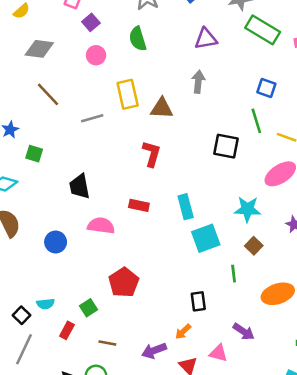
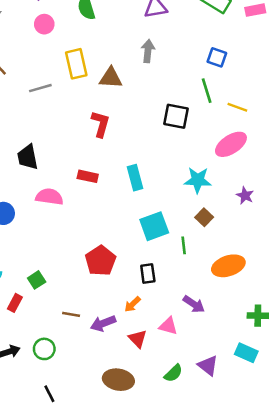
cyan square: (206, 238) -> (154, 226), moved
red pentagon: (124, 282) -> (101, 261), moved
brown line: (107, 343) -> (71, 314), moved

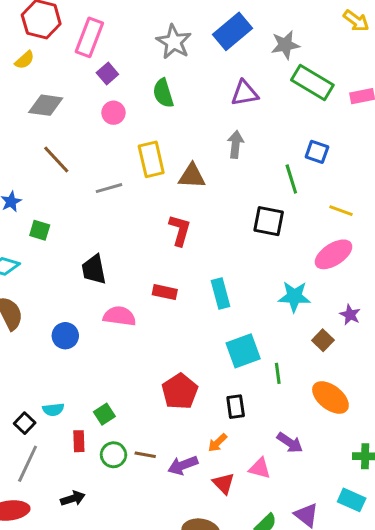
green line: (207, 91) -> (291, 179), moved
brown square: (204, 217) -> (323, 340), moved
orange ellipse: (228, 266) -> (330, 398), turned 56
red rectangle: (15, 303) -> (79, 441), turned -30
green circle: (44, 349) -> (113, 455), moved

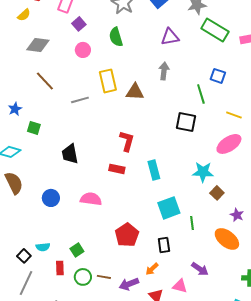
red L-shape: (180, 230) -> (127, 141), moved
purple star: (350, 315) -> (237, 215), moved
pink semicircle: (120, 316) -> (91, 199), moved
brown square: (323, 340) -> (217, 193), moved

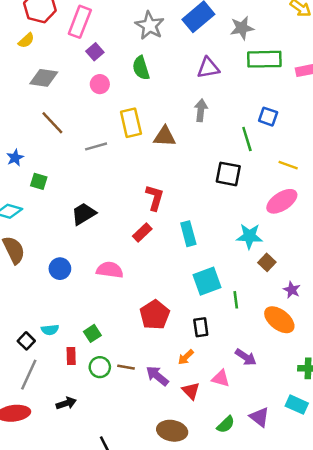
green rectangle: (215, 30) -> (264, 59), turned -32
black trapezoid: (70, 154) -> (84, 214), turned 70
red rectangle: (117, 169) -> (142, 232), turned -56
purple arrow: (129, 284) -> (157, 376), turned 60

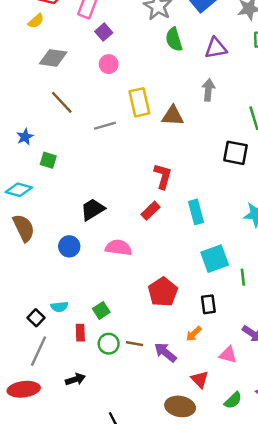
green semicircle: (141, 68) -> (174, 39), moved
black trapezoid: (84, 214) -> (93, 209), moved
red triangle: (191, 391) -> (200, 379), moved

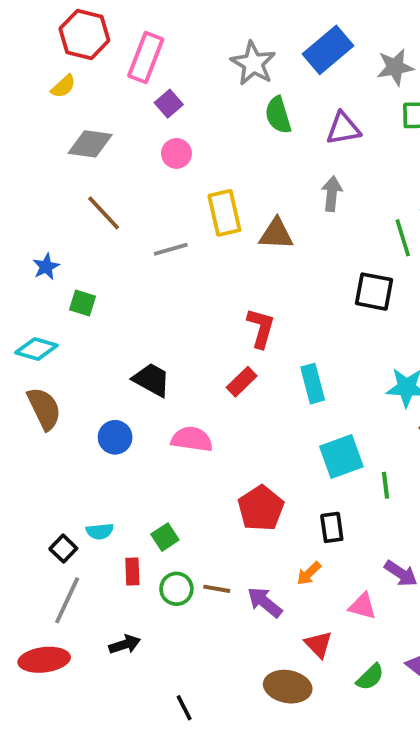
black trapezoid: (93, 209) -> (152, 380), turned 60

